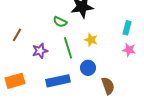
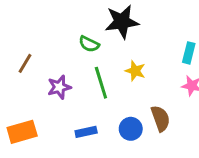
blue circle: (88, 68) -> (131, 129), moved
blue rectangle: (58, 81) -> (86, 132), size x0.6
brown semicircle: (108, 86) -> (160, 118), moved

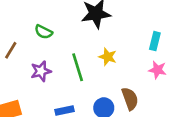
green semicircle: (89, 44) -> (44, 32), moved

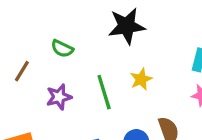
yellow star: (108, 57) -> (141, 79), turned 30

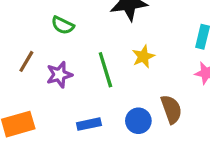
brown line: (22, 71) -> (26, 61), moved

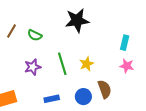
yellow star: (143, 57) -> (87, 64), moved
brown line: (26, 61) -> (11, 31), moved

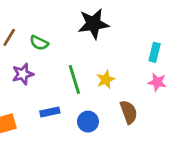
purple star: (33, 67) -> (23, 74), moved
blue circle: (83, 97) -> (88, 122), moved
blue rectangle: (52, 99) -> (50, 112), moved

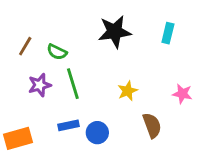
cyan rectangle: (155, 52) -> (168, 33), moved
green line: (74, 79) -> (73, 84), moved
blue circle: (88, 122) -> (97, 133), moved

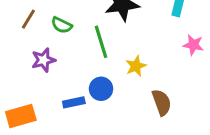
green line: (73, 84) -> (101, 42), moved
pink star: (182, 94) -> (193, 45), moved
blue circle: (97, 133) -> (101, 89), moved

